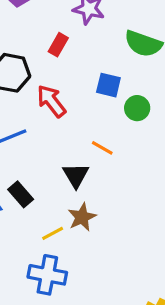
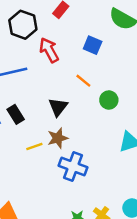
green circle: (137, 108) -> (109, 100), moved
orange line: (102, 148) -> (83, 81), moved
blue cross: (47, 275) -> (73, 167), moved

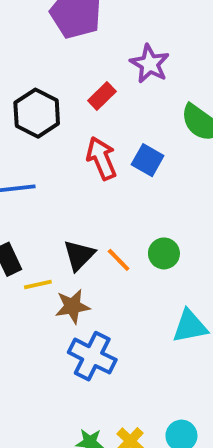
red arrow: (49, 50) -> (102, 158), moved
orange line: (83, 81) -> (119, 260), moved
yellow line: (34, 146) -> (38, 284), moved

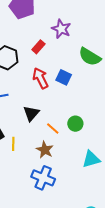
black triangle: (79, 255) -> (31, 113), moved
yellow line: (38, 284) -> (13, 144), turned -72
brown star: (72, 306) -> (45, 150), moved, turned -30

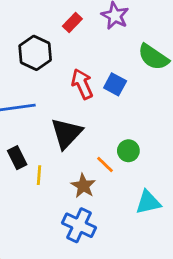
red rectangle: (38, 47) -> (72, 22), moved
black triangle: (31, 113) -> (66, 133), size x1.4
orange line: (53, 129) -> (105, 165), moved

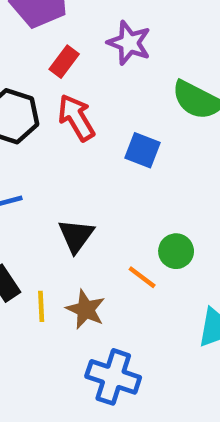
red arrow: (82, 84) -> (76, 118), moved
black triangle: (66, 133) -> (76, 236), size x0.7
brown star: (83, 186) -> (86, 309), moved

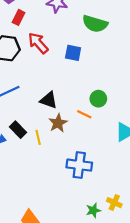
red rectangle: (64, 62) -> (18, 17), moved
black triangle: (76, 236) -> (49, 100), turned -36
brown star: (86, 309) -> (58, 123), moved, turned 30

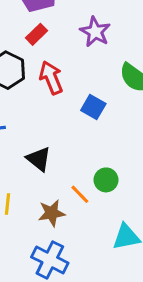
brown star: (58, 123) -> (52, 213), moved

